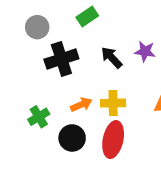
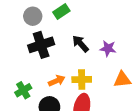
gray circle: (37, 27) -> (33, 16), moved
purple star: (145, 51) -> (108, 48), moved

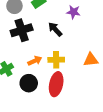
purple star: (108, 48) -> (73, 12), moved

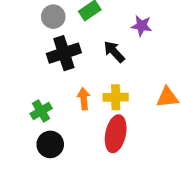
orange arrow: (35, 61) -> (84, 99), turned -72
black circle: (29, 83) -> (50, 144), moved

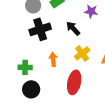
yellow cross: (116, 97) -> (82, 53), moved, turned -35
green cross: (41, 111) -> (25, 67), turned 32

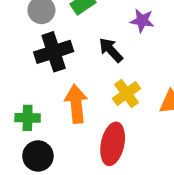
orange arrow: (53, 59) -> (76, 104), size x1.5

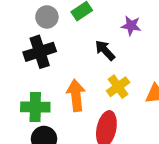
black cross: (54, 52) -> (40, 52), moved
green cross: (28, 118) -> (35, 107), size x1.4

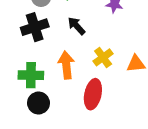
black arrow: (105, 50) -> (76, 26), moved

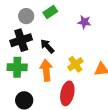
black arrow: (76, 26) -> (47, 46), moved
green cross: (31, 75) -> (17, 67), moved

